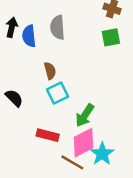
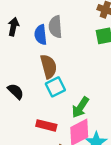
blue semicircle: (29, 36) -> (41, 35), moved
brown semicircle: (50, 71) -> (49, 66), size x1.5

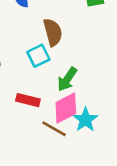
brown semicircle: (49, 66) -> (53, 32), moved

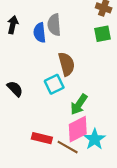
red rectangle: (28, 100) -> (42, 138), moved

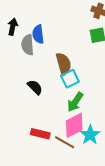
gray semicircle: (54, 25) -> (28, 45), moved
cyan square: (54, 84) -> (70, 79), moved
black semicircle: (15, 89) -> (35, 87), moved

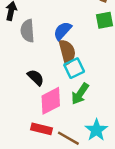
blue semicircle: (38, 34) -> (62, 31), moved, turned 48
pink diamond: (74, 125) -> (51, 101), moved

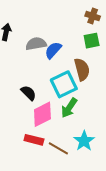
gray semicircle: (27, 31) -> (36, 44), moved, turned 84
brown semicircle: (67, 52) -> (82, 69), moved
cyan square: (74, 68) -> (64, 84), size x1.4

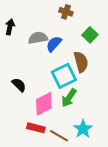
brown cross: (93, 16) -> (66, 12), moved
green square: (92, 41) -> (90, 35), turned -35
black semicircle: (29, 93) -> (19, 85), moved

